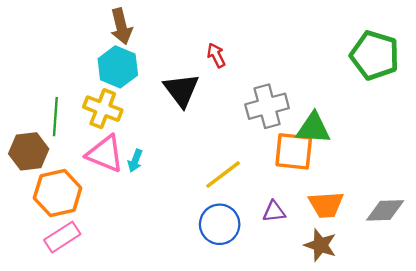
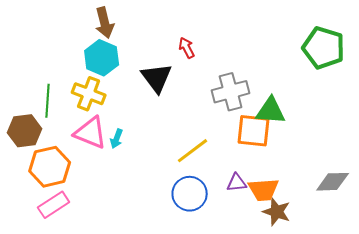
orange trapezoid: (326, 205) -> (264, 190), moved

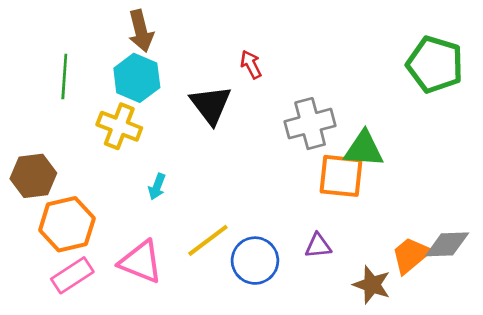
green line: (48, 101) -> (64, 77), moved
pink triangle: (91, 133) -> (141, 262), moved
yellow line: (193, 151) -> (208, 240), moved
orange trapezoid: (264, 190) -> (411, 255), moved, turned 144

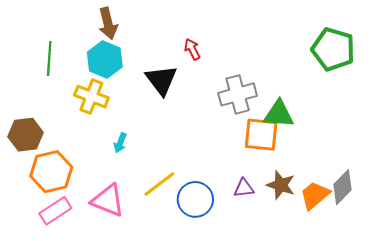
gray diamond: (447, 244) -> (342, 187), turned -44
brown star: (372, 285) -> (281, 185), moved

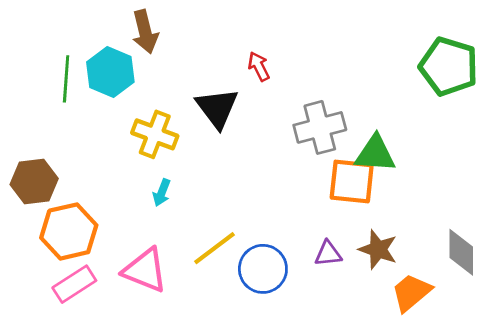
cyan hexagon: (105, 60) -> (110, 72), moved
yellow cross: (91, 97) -> (155, 134), moved
gray diamond: (342, 187) -> (461, 252), turned -44
orange trapezoid: (315, 195) -> (411, 292), moved

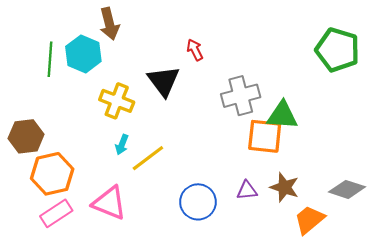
yellow line: (214, 248) -> (148, 158), moved
gray diamond: (461, 252) -> (347, 189), turned -72

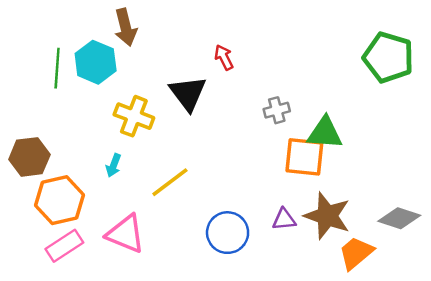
gray cross: (241, 96) -> (277, 110), size x0.6
cyan arrow: (122, 145) -> (114, 165), moved
brown star: (284, 187) -> (327, 216), size x1.4

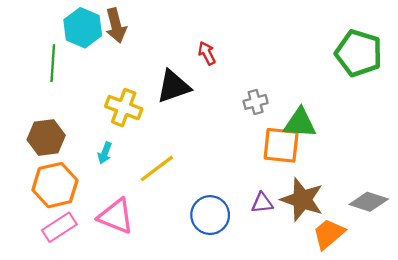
cyan hexagon: (96, 62) -> (83, 28), moved
black triangle: (188, 93) -> (174, 86), turned 48
brown hexagon: (29, 157) -> (46, 137), moved

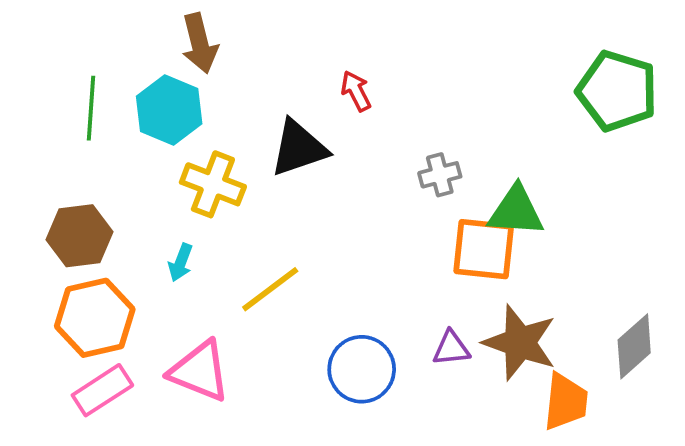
cyan hexagon: (83, 28) -> (169, 110), moved
gray diamond: (369, 202) -> (634, 346), turned -60
orange trapezoid: (329, 234) -> (566, 402), turned 136

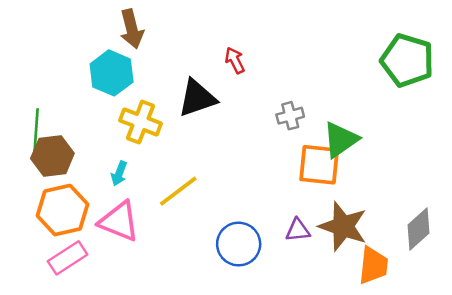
green line: (91, 108) -> (36, 130), moved
green triangle: (516, 211) -> (341, 140), turned -39
pink triangle: (200, 371) -> (119, 221), moved

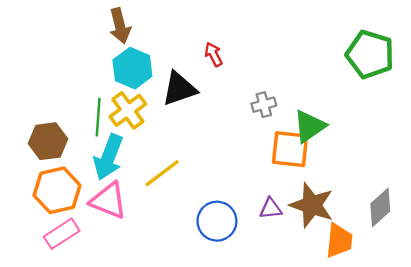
cyan hexagon: (112, 73) -> (132, 68), moved
yellow cross: (141, 122) -> (128, 110), turned 33
green line: (36, 130) -> (98, 117), moved
cyan arrow: (119, 174) -> (108, 157), size x2.0

